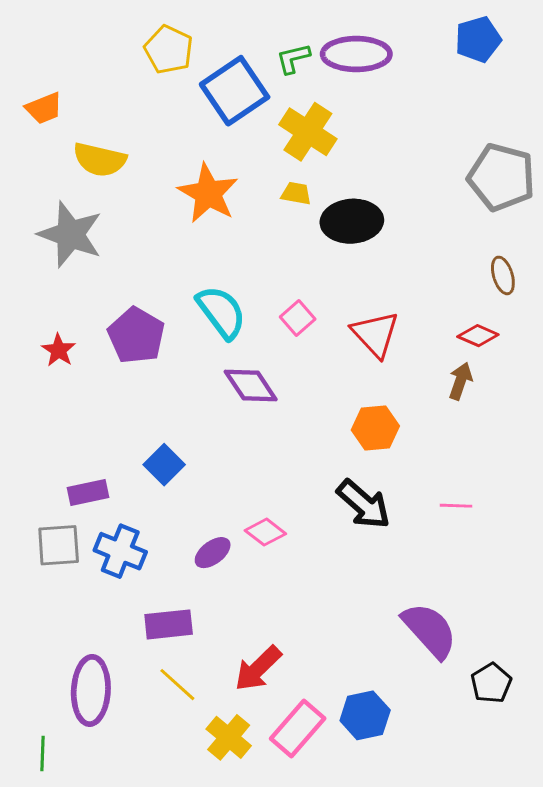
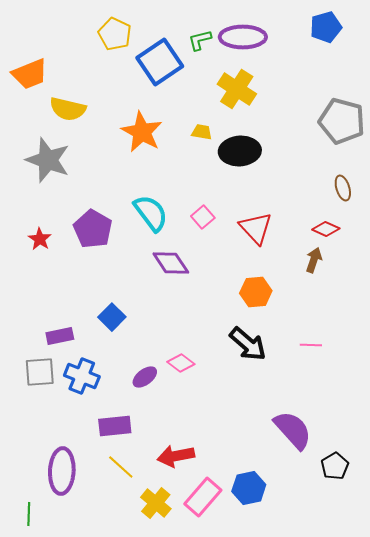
orange trapezoid: (44, 108) -> (30, 74), size x1.4
yellow cross: (308, 132) -> (237, 89), moved
red arrow: (258, 668) -> (176, 456), turned 33

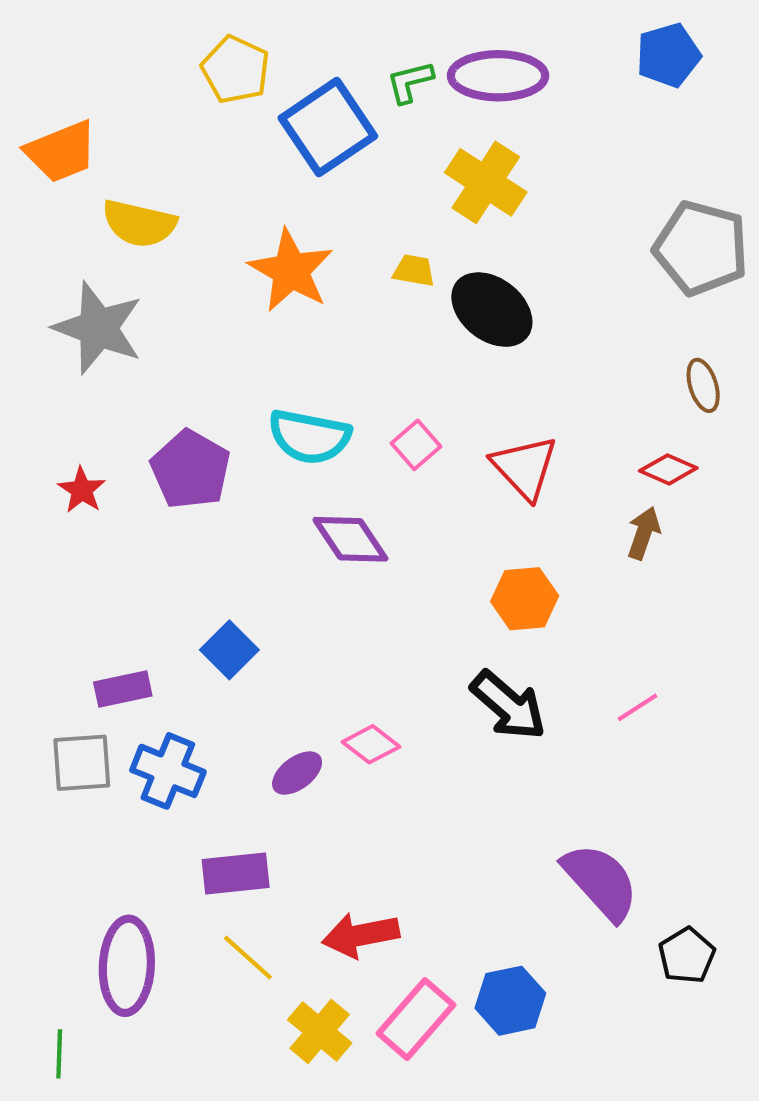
black ellipse: (240, 151) -> (492, 310), turned 42
cyan semicircle: (151, 213) -> (309, 437), turned 138
pink line: (311, 345) -> (638, 707), turned -35

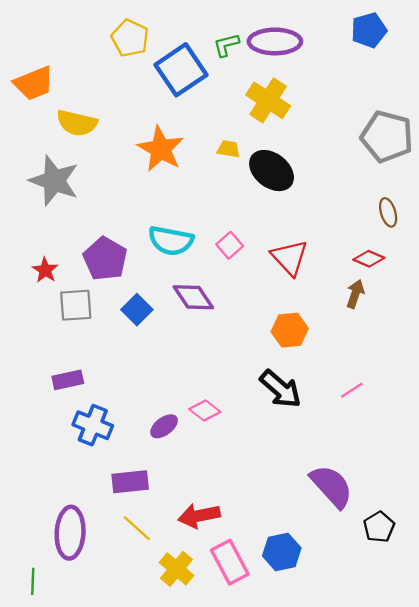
blue square: (229, 650) -> (137, 310), moved
gray square: (82, 763) -> (76, 305), moved
pink rectangle: (416, 1019) -> (230, 562), turned -69

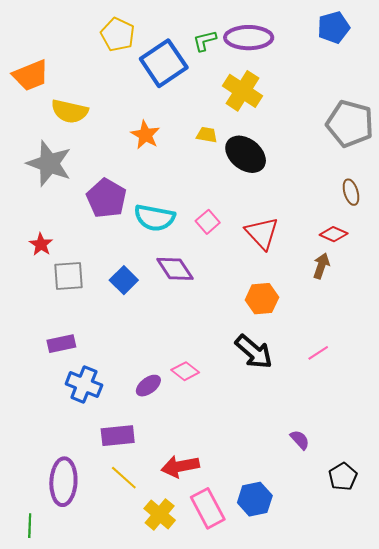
orange star: (161, 149) -> (145, 135), size x0.7
purple pentagon: (105, 259) -> (106, 198), moved
purple semicircle: (332, 486) -> (300, 440), size x0.5

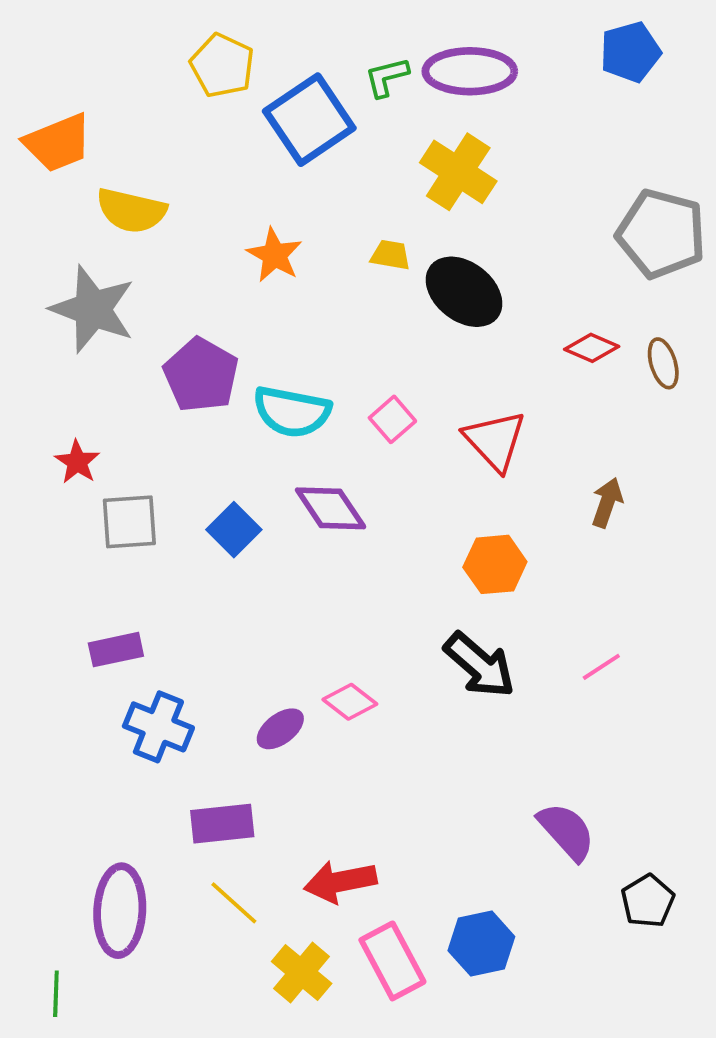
red diamond: (334, 234) -> (592, 348), moved
purple semicircle: (300, 440) -> (567, 831), size x1.6

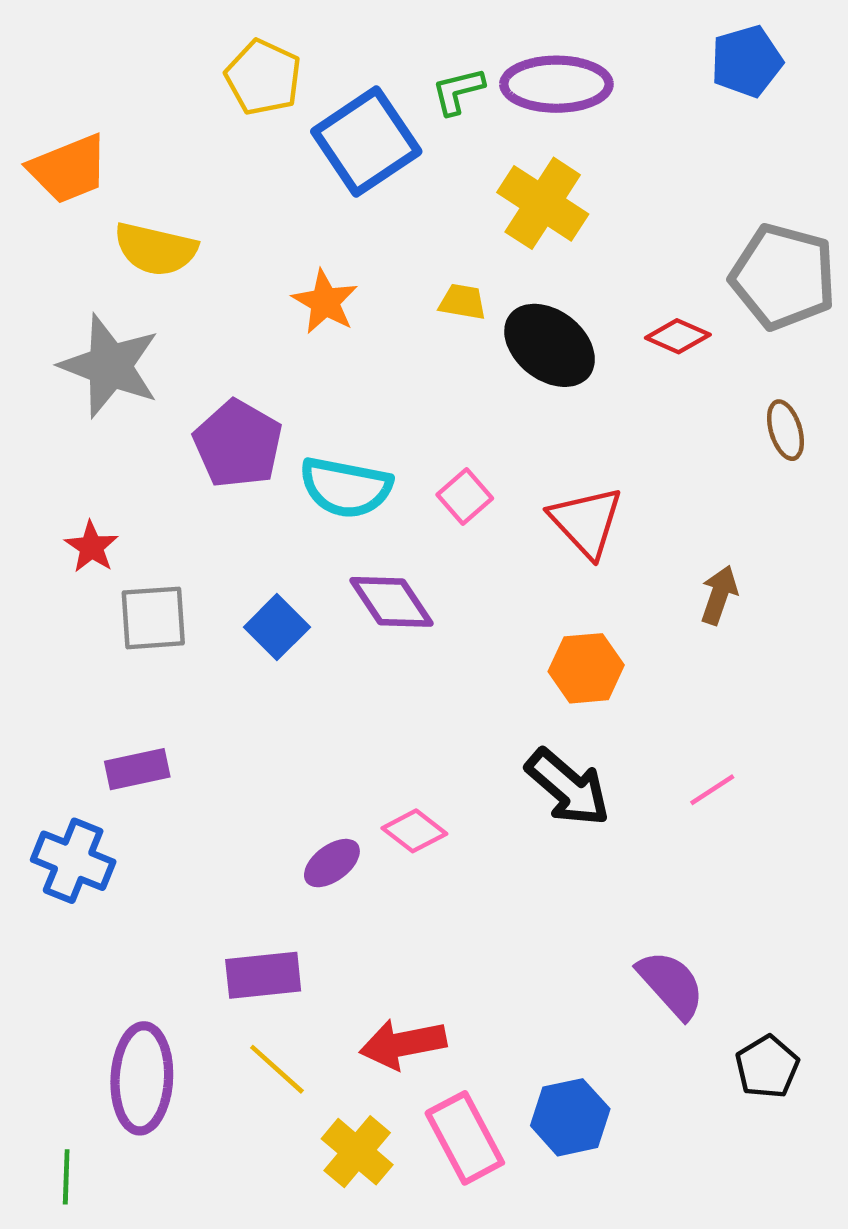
red diamond: (592, 348) -> (678, 336), moved
blue cross: (158, 727) -> (73, 861), moved

